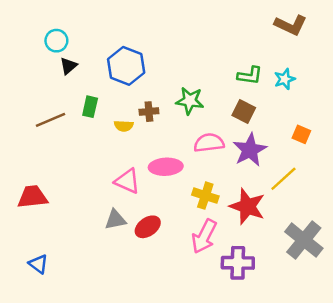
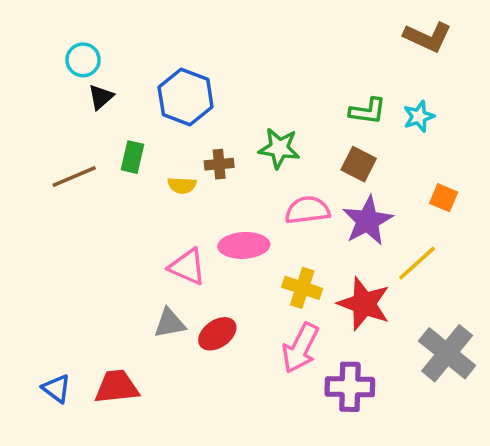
red trapezoid: (32, 197) -> (117, 387), moved

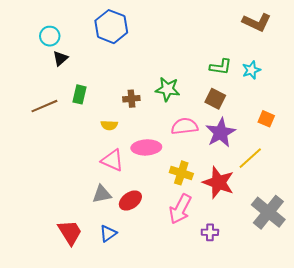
blue hexagon: (186, 97) -> (111, 27), moved
yellow semicircle: (182, 185) -> (109, 125), moved
red trapezoid: (117, 387) -> (70, 232), turned 64
purple cross: (350, 387) -> (210, 232), size x0.6
blue triangle: (57, 389) -> (108, 233), moved, turned 48

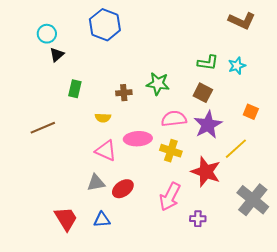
brown line: (44, 106) -> (43, 128), moved
yellow cross: (181, 173) -> (171, 151), moved
blue triangle: (108, 233) -> (102, 220), turned 30

